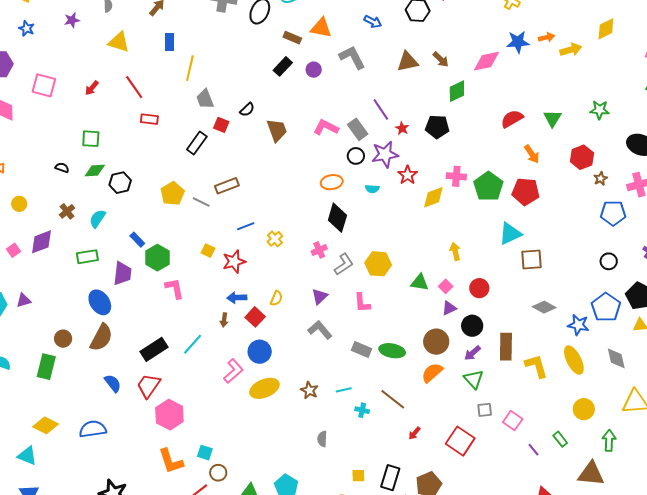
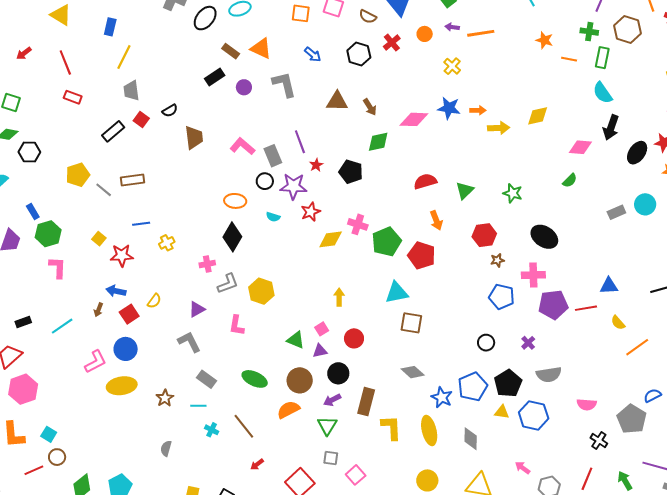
green triangle: (420, 282) -> (296, 340), moved
black rectangle: (154, 349) -> (23, 322), size x0.6
gray rectangle: (362, 350) -> (206, 379), moved

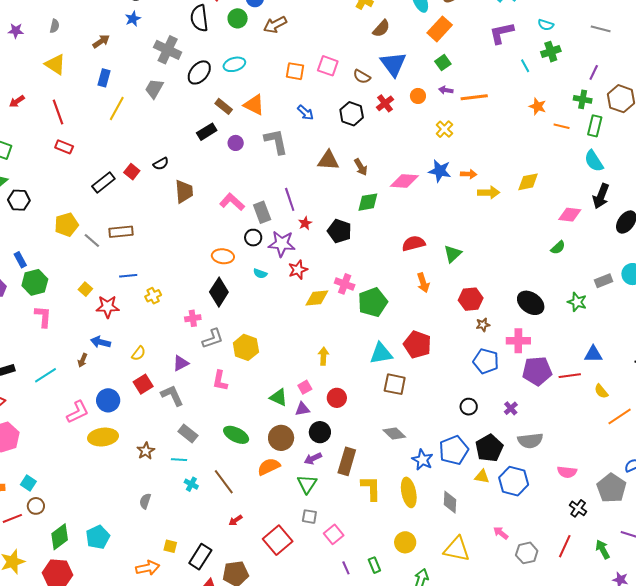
gray trapezoid: (131, 91) -> (154, 89), moved, turned 35
green star: (513, 193) -> (577, 302), moved
red pentagon: (422, 255) -> (417, 344), moved
red square: (129, 314) -> (143, 384), moved

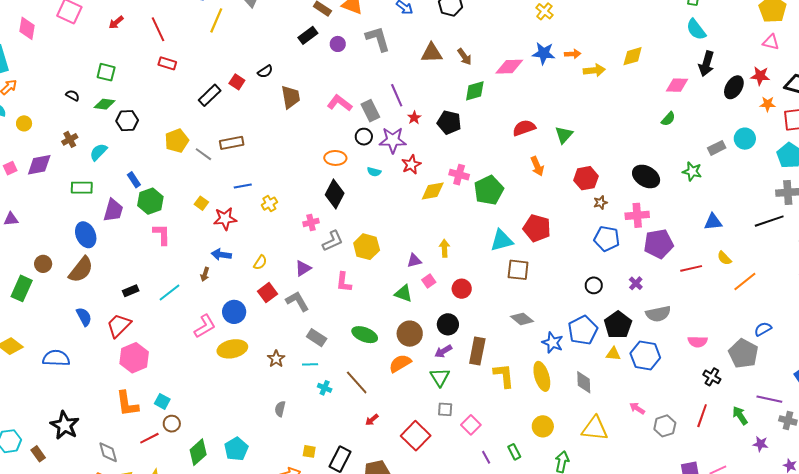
red line: (570, 376) -> (691, 268), moved
purple triangle: (302, 409) -> (414, 261), moved

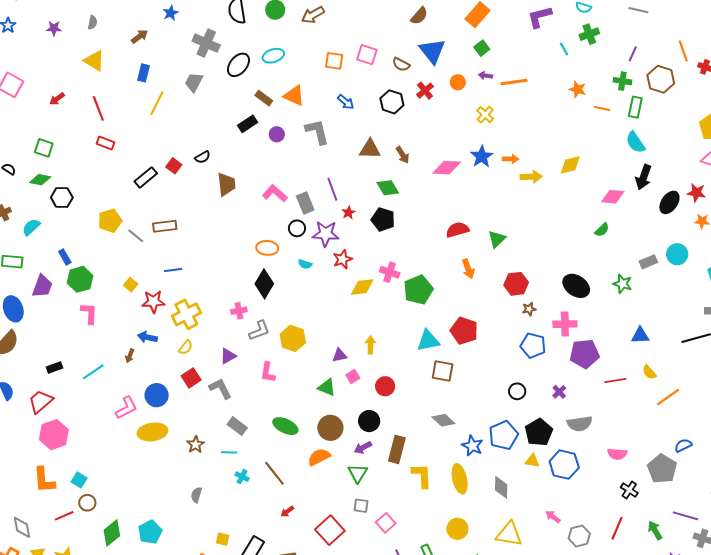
blue star: (544, 53) -> (482, 157), turned 30
green diamond: (475, 91) -> (388, 188), moved, turned 70
yellow cross: (269, 204) -> (186, 314), moved, size x1.8

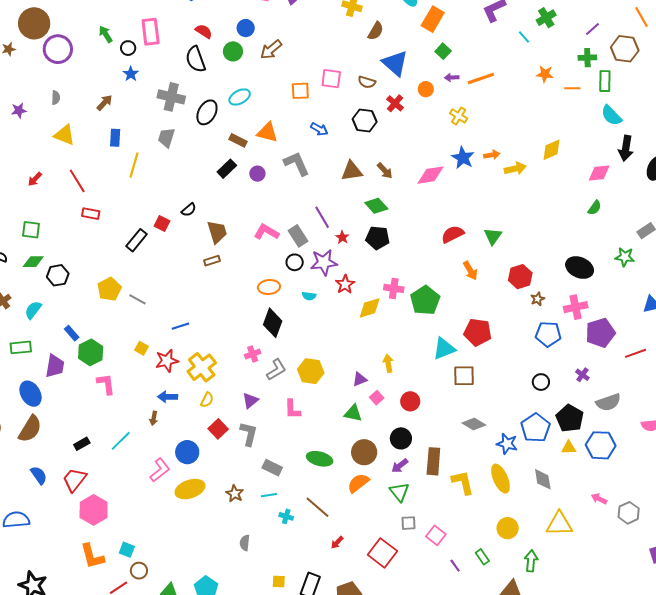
purple line: (633, 54) -> (593, 29), turned 35
brown rectangle: (165, 226) -> (212, 261), moved, size x0.7
gray L-shape: (220, 388) -> (249, 434), turned 50

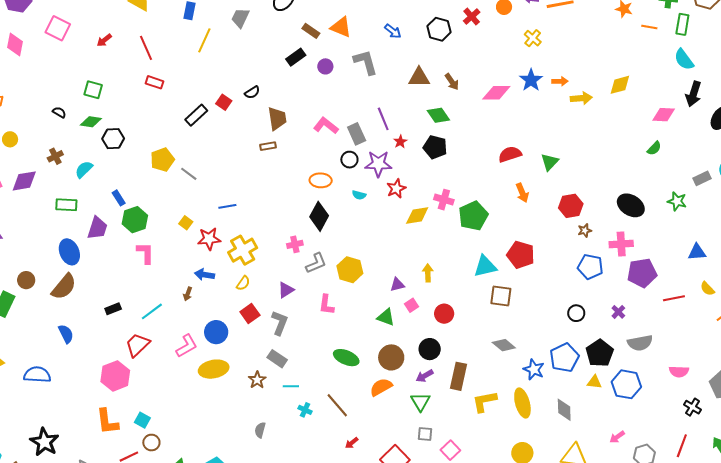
gray rectangle: (272, 468) -> (277, 359), moved
red trapezoid: (74, 480) -> (138, 345), moved
yellow L-shape: (463, 482) -> (484, 401), turned -96
pink arrow: (599, 499) -> (617, 437), turned -70

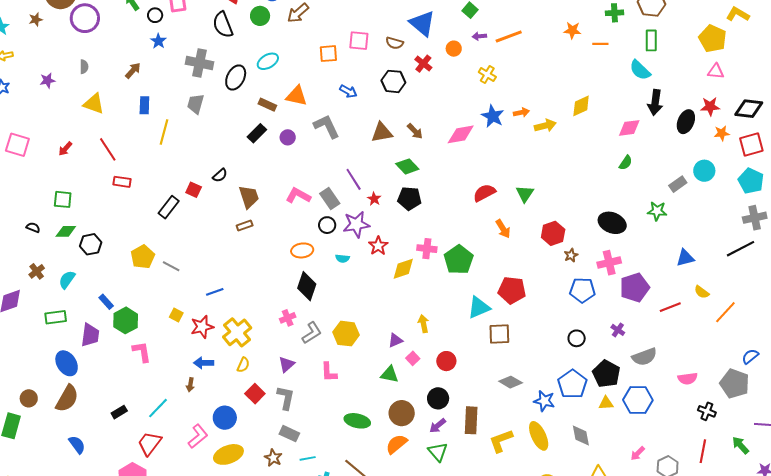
green rectangle: (682, 24) -> (651, 40), moved

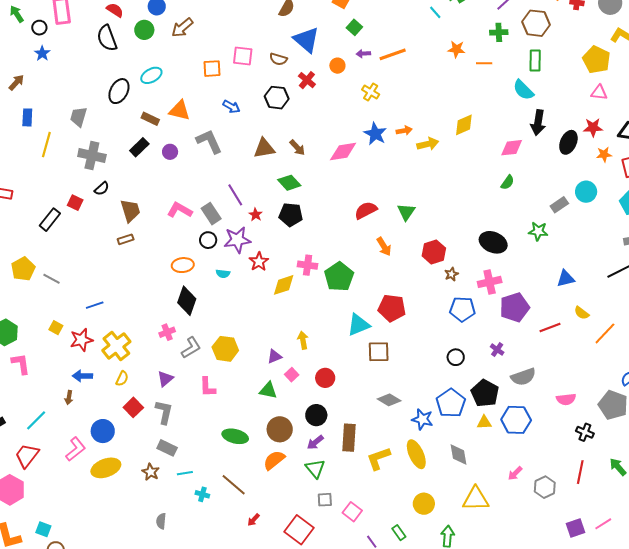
gray cross: (200, 63) -> (92, 156), moved

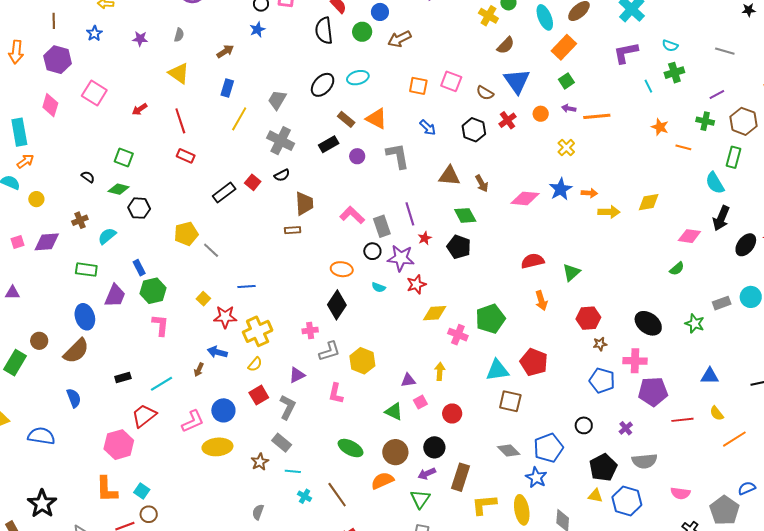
pink cross: (308, 265) -> (458, 335), moved
blue pentagon: (451, 403) -> (548, 448), moved

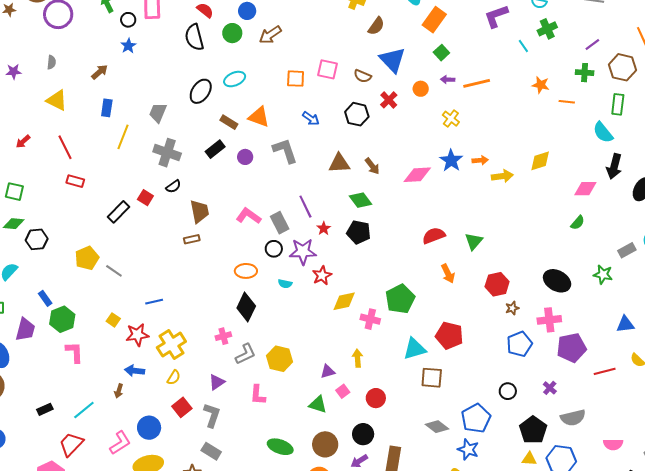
blue pentagon: (602, 381) -> (519, 344), turned -30

